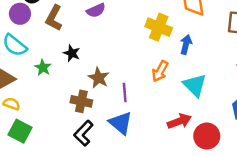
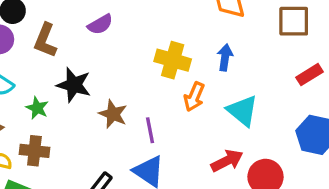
yellow cross: (159, 27) -> (173, 60), moved
black star: (72, 53) -> (74, 85), size x1.5
brown cross: (81, 101) -> (34, 151), moved

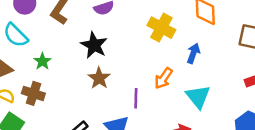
yellow cross: (173, 60) -> (161, 28), moved
black star: (74, 85) -> (94, 45), moved
purple line: (150, 130) -> (136, 98), moved

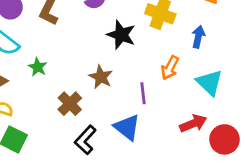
black star: (94, 45) -> (121, 35), moved
brown cross: (33, 93) -> (70, 104), moved, turned 35

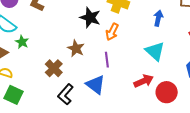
blue arrow: (198, 37) -> (158, 18), moved
green star: (38, 67) -> (22, 42), moved
orange arrow: (170, 68) -> (112, 32), moved

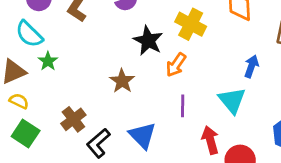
blue arrow: (158, 18) -> (251, 66), moved
purple line: (107, 60) -> (183, 106), moved
brown cross: (54, 68) -> (73, 119), moved
red arrow: (144, 81) -> (210, 140), turned -90

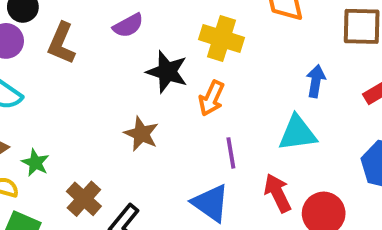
green star: (48, 61) -> (35, 163), moved
cyan triangle: (232, 100) -> (298, 133), turned -48
blue triangle: (142, 135) -> (211, 203), moved

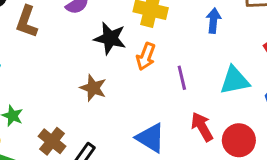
blue arrow: (316, 81) -> (213, 21), moved
cyan triangle: (298, 133) -> (235, 80), moved
purple line: (231, 153) -> (182, 78), moved

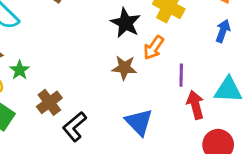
brown star: (93, 88) -> (124, 68), moved, turned -30
red arrow: (202, 127) -> (195, 105), moved

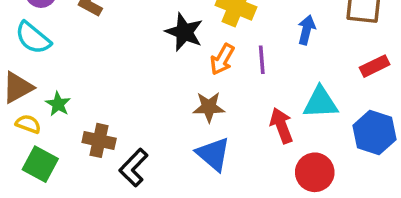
brown star: (124, 68) -> (209, 107), moved
purple line: (181, 75) -> (262, 60), moved
brown cross: (49, 102) -> (99, 140), turned -35

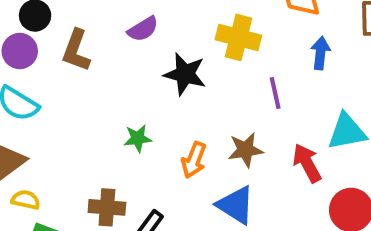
orange arrow: (222, 59) -> (194, 160), moved
green star: (58, 104) -> (138, 138), moved, turned -30
brown star: (209, 107) -> (245, 150), moved

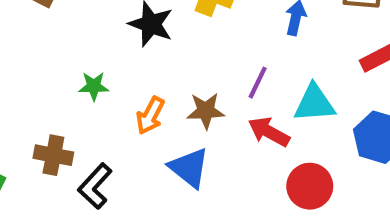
purple line: (275, 93) -> (258, 83), moved, turned 32
red arrow: (307, 163) -> (269, 132), turned -39

